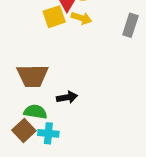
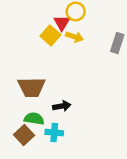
yellow square: (54, 17) -> (50, 35), turned -30
cyan cross: (48, 133) -> (54, 133), moved

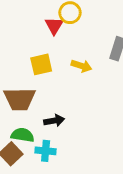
yellow square: (50, 35) -> (41, 64), moved, turned 36
yellow arrow: (74, 37) -> (82, 66), moved

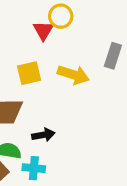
yellow arrow: (82, 66) -> (73, 75), size x1.4

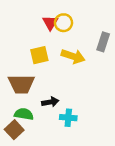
yellow circle: (61, 16) -> (63, 23), moved
cyan cross: (34, 168) -> (68, 118), moved

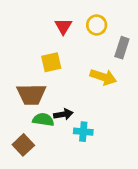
yellow circle: (63, 23) -> (97, 25), moved
yellow arrow: (73, 56) -> (103, 77), moved
green semicircle: (24, 114) -> (43, 120), moved

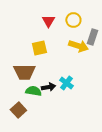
yellow arrow: (103, 77) -> (78, 46), moved
cyan cross: (83, 132) -> (66, 83), moved, turned 32

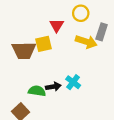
red triangle: (48, 21) -> (57, 25), moved
brown trapezoid: (24, 72) -> (24, 50), moved

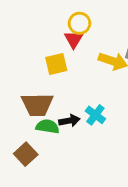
yellow circle: (81, 13) -> (79, 23), moved
brown trapezoid: (24, 50) -> (37, 105), moved

